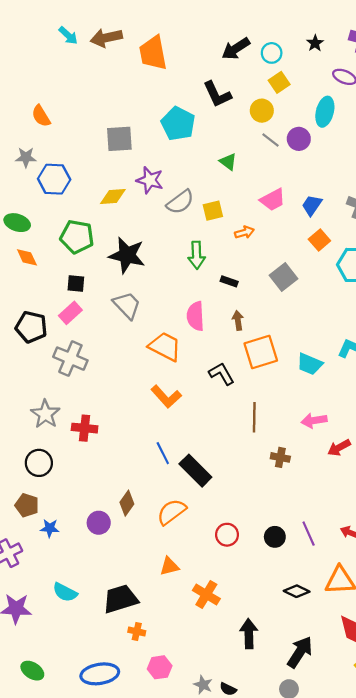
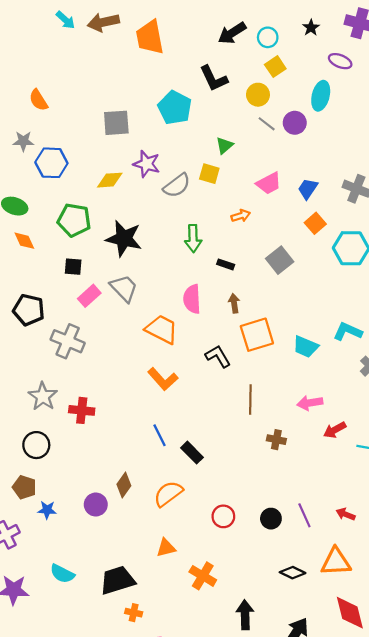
green triangle: (228, 162) -> (224, 145), turned 42
yellow square: (213, 211) -> (209, 174), moved, turned 30
pink rectangle: (70, 313) -> (89, 296), moved
black rectangle: (195, 471) -> (192, 453), size x0.7

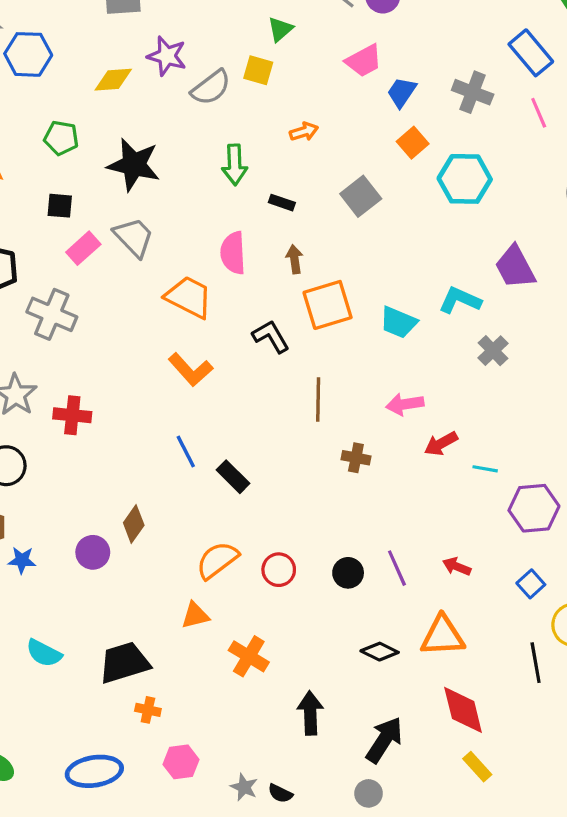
pink trapezoid: (269, 183) -> (364, 61), moved
green pentagon: (74, 220) -> (61, 138), size x0.7
orange semicircle: (168, 494) -> (217, 560), moved

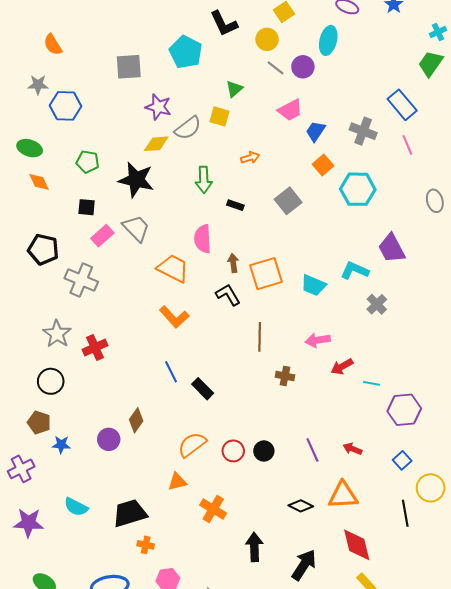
yellow diamond: (113, 80) -> (156, 144), moved
brown arrow: (294, 259) -> (233, 263), moved
red cross: (72, 415) -> (95, 348), turned -30
black circle: (348, 573) -> (264, 451), moved

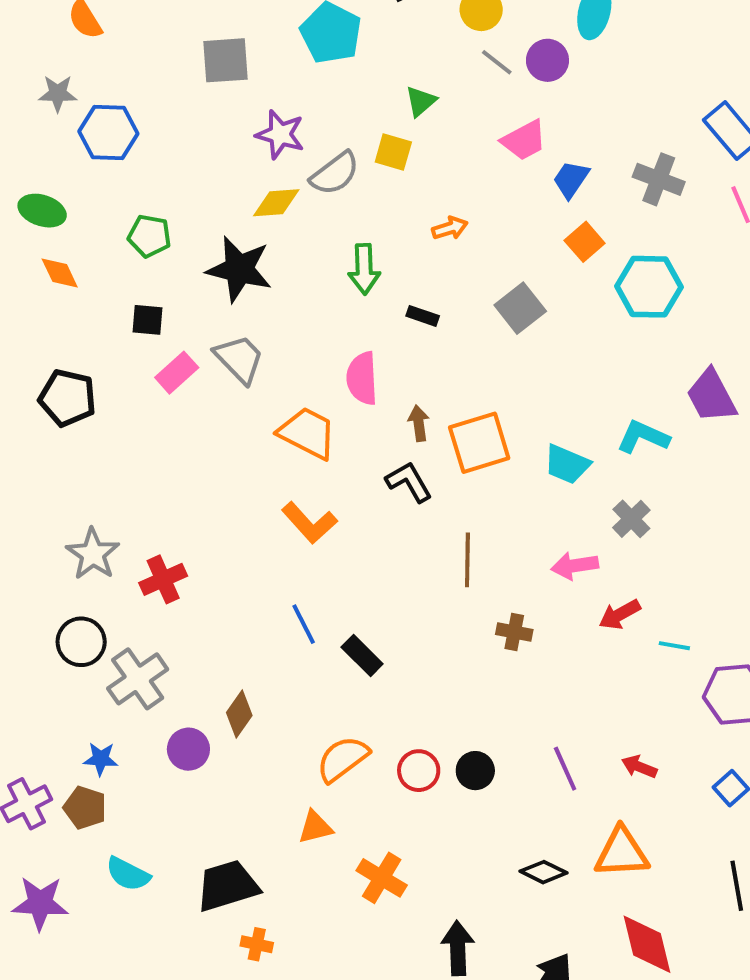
gray cross: (81, 280) -> (138, 679), moved, turned 32
gray cross: (377, 304) -> (631, 519), moved
brown pentagon: (39, 422) -> (85, 808), moved

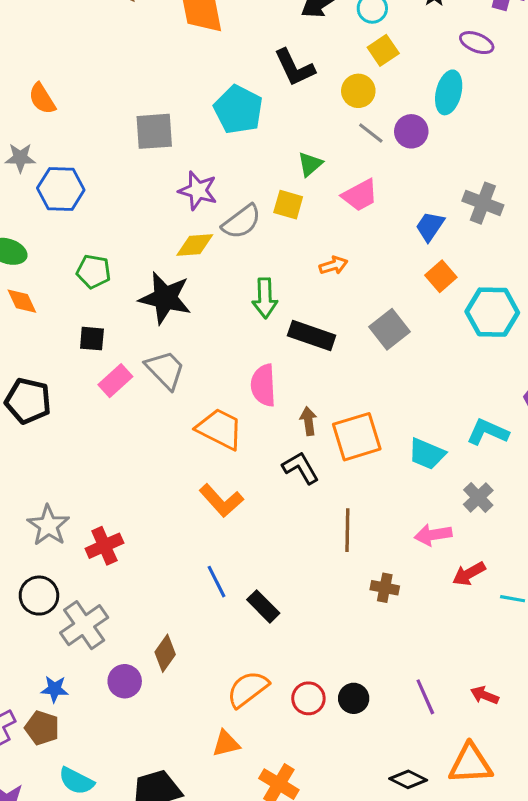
pink trapezoid: (524, 140) -> (360, 195), moved
gray cross: (659, 179) -> (483, 203), moved
black rectangle: (423, 316) -> (312, 335), size x1.8

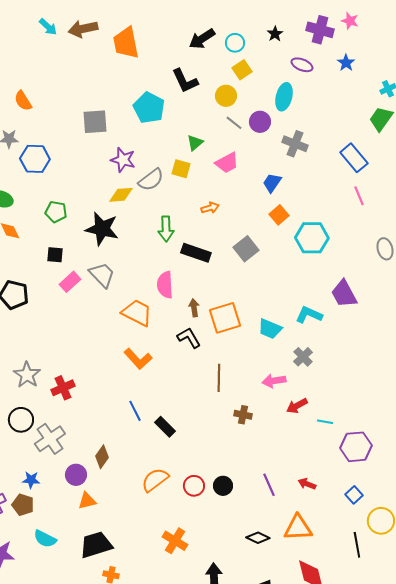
gray cross: (483, 203) -> (295, 144), moved
orange triangle: (226, 744) -> (87, 501), moved

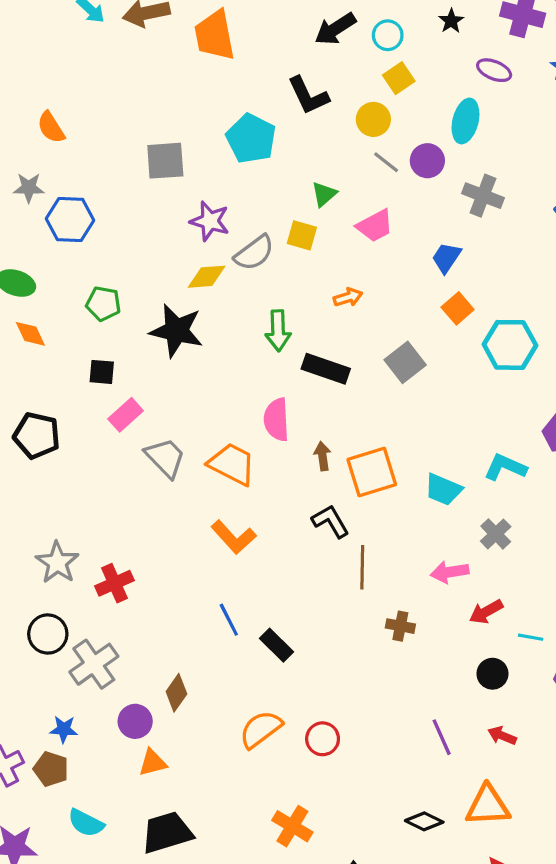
gray trapezoid: (102, 275) -> (165, 458), moved
black L-shape: (189, 338) -> (330, 521), moved
black circle: (223, 486) -> (492, 674), moved

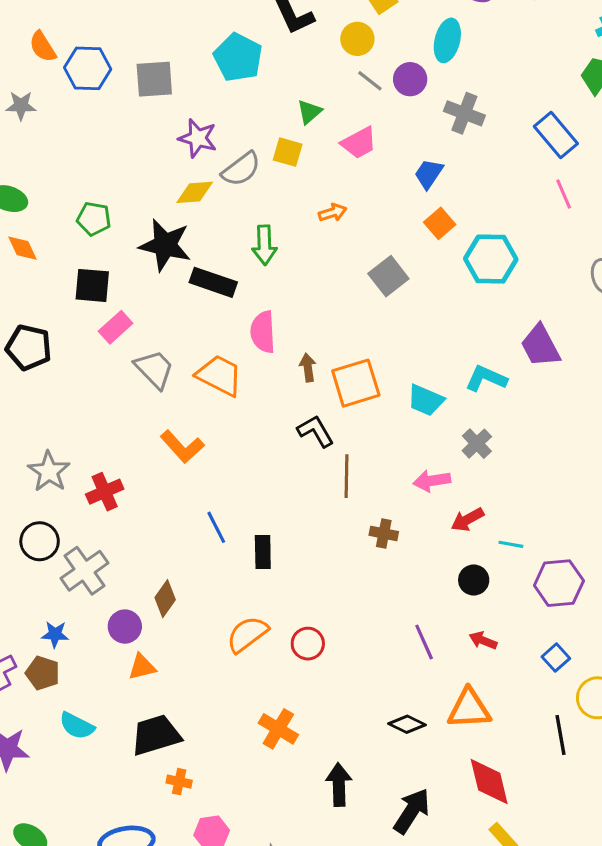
blue hexagon: (70, 219) -> (88, 68), moved
black rectangle: (326, 369) -> (213, 282), moved
black square: (102, 372) -> (92, 285), size x1.4
orange L-shape: (234, 537) -> (182, 447), moved
black rectangle: (276, 645) -> (263, 552), turned 44

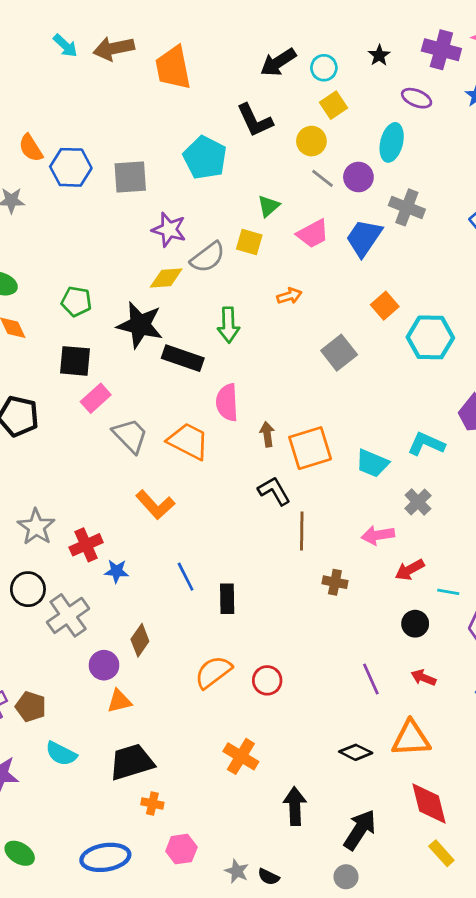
blue trapezoid: (429, 174) -> (364, 238), moved, size x1.4
blue star: (55, 634) -> (116, 571), moved

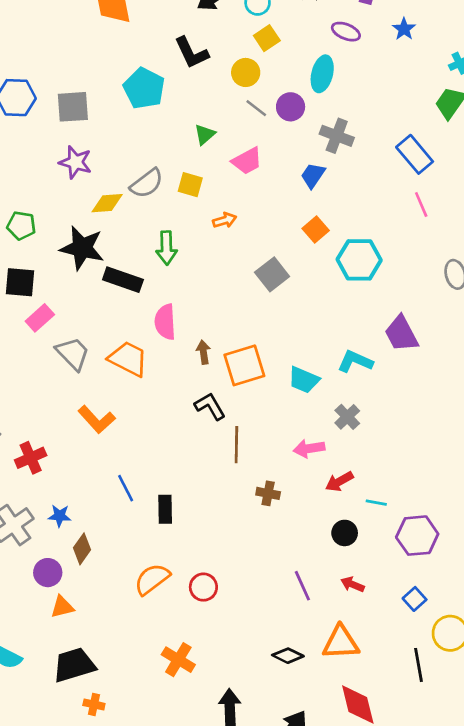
purple star: (169, 230) -> (75, 162), moved
blue trapezoid: (364, 238) -> (313, 175), moved, size x0.7
yellow square: (249, 242) -> (190, 185), moved
blue star: (116, 571) -> (60, 516), moved

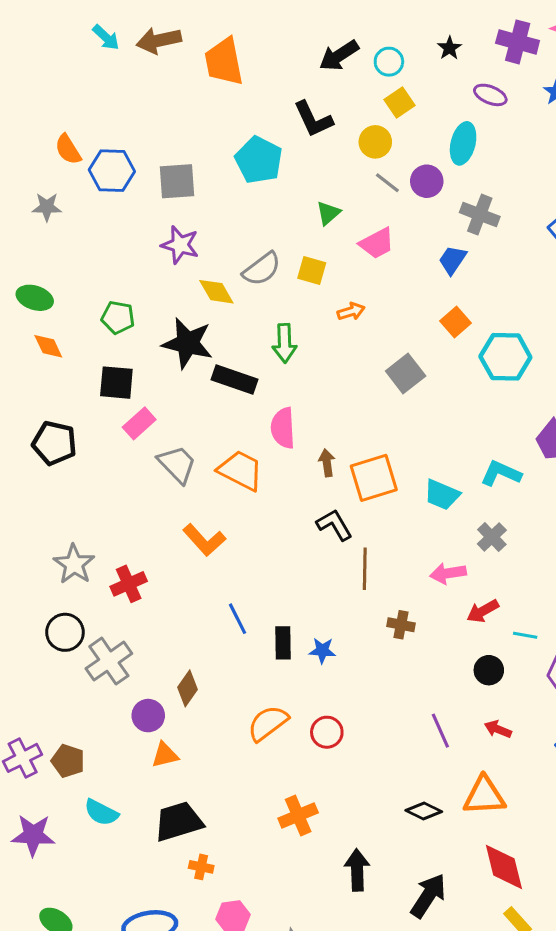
yellow diamond: (107, 203) -> (216, 292), turned 64
blue star: (60, 516) -> (322, 650), moved
orange cross: (178, 660) -> (298, 815), turned 36

